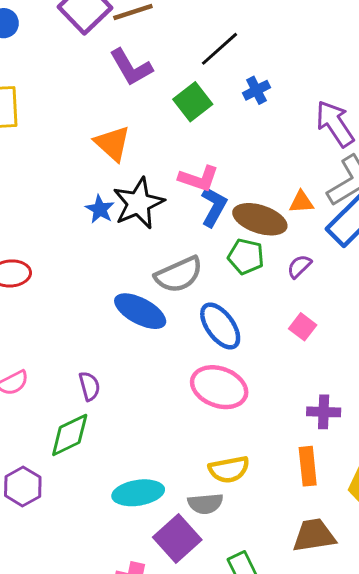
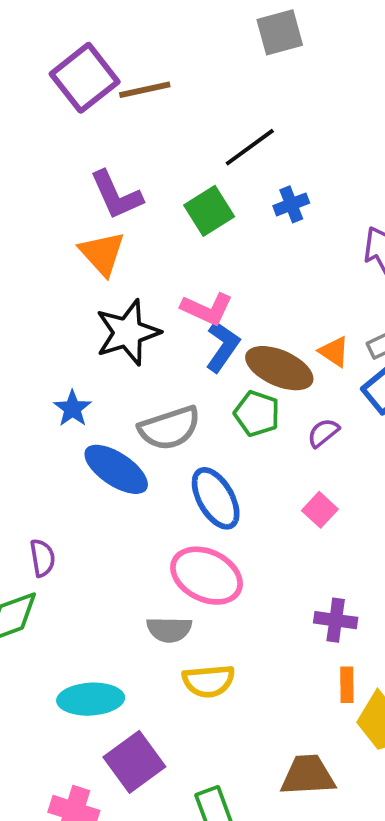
purple L-shape: (131, 67) -> (116, 195), moved
orange triangle: (301, 202) -> (334, 352), turned 32
blue star: (100, 209) -> (72, 408), moved
orange rectangle: (308, 466) -> (347, 685), moved, size x0.7
gray semicircle: (205, 504) -> (169, 629), moved

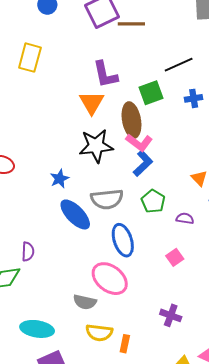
brown ellipse: (279, 368) -> (131, 120), moved, turned 44
purple semicircle: (323, 433) -> (185, 218), turned 36
orange rectangle: (347, 685) -> (125, 344), moved

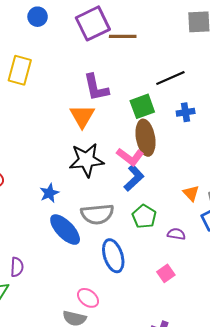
brown ellipse: (131, 120) -> (146, 138), moved
pink ellipse: (110, 279) -> (88, 298), moved, size x0.6

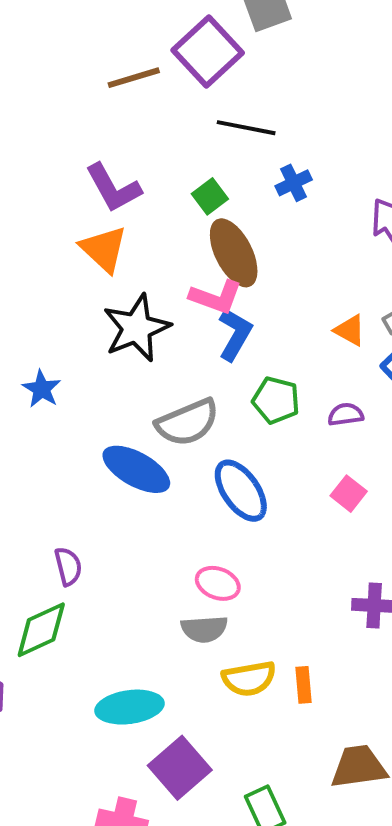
purple square: (93, 23) -> (208, 51), moved
black line: (170, 78) -> (246, 128), turned 52
green square: (142, 106) -> (210, 196), size x0.7
blue star: (49, 193) -> (42, 389), moved

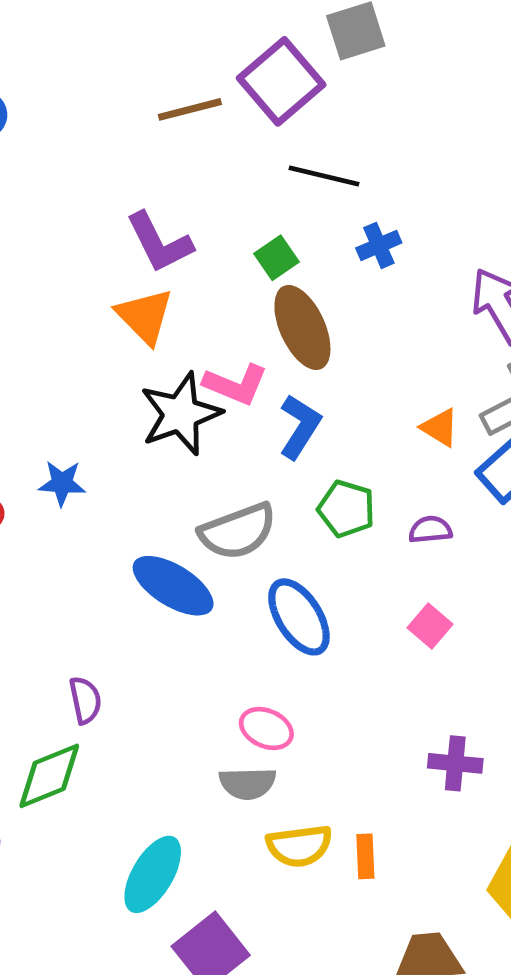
pink L-shape: (216, 297) -> (236, 385), moved
blue star: (42, 389) -> (62, 483), turned -30
cyan ellipse: (130, 707) -> (153, 874), turned -54

